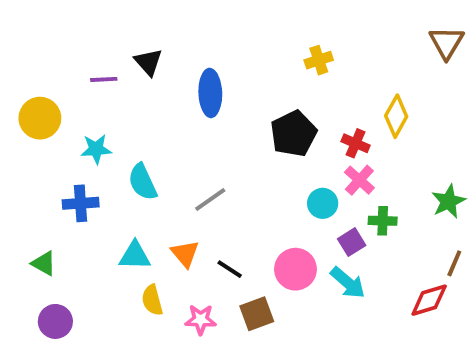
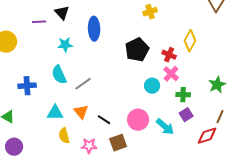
cyan star: (96, 149) -> (65, 45), moved
gray line: (210, 199) -> (83, 84), moved
purple square: (352, 242) -> (186, 115), moved

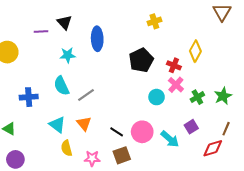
green cross: (183, 95) -> (197, 97), moved, turned -32
cyan triangle: (55, 113) -> (57, 125), turned 36
black line: (104, 120) -> (117, 132), moved

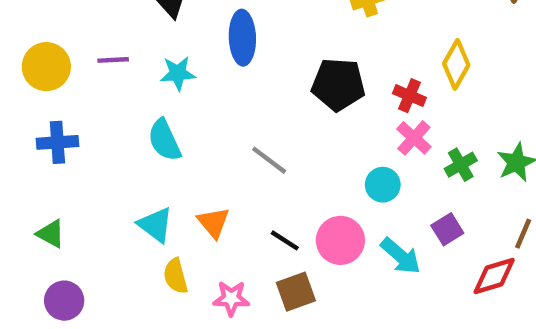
purple line: (41, 32) -> (113, 60), moved
black pentagon: (141, 60) -> (338, 84), turned 30
gray line: (86, 95) -> (269, 160), moved, turned 72
blue cross: (29, 97) -> (57, 142), moved
cyan circle: (157, 97) -> (383, 185), moved

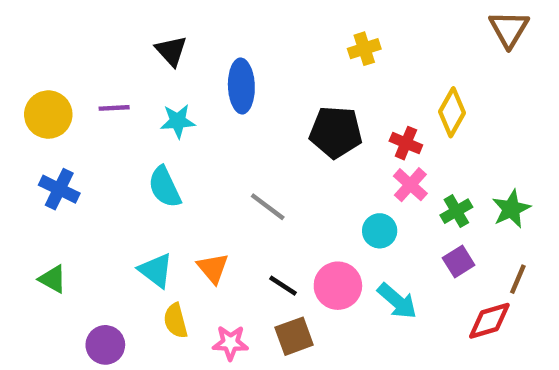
blue cross: (57, 142) -> (59, 189), turned 30
purple square: (447, 229) -> (459, 262), moved
purple circle: (64, 301) -> (105, 345), moved

